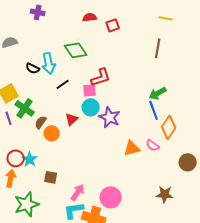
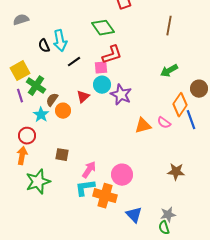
green diamond: (76, 50) -> (103, 28), moved
black semicircle: (33, 68) -> (44, 46), turned 40
blue line: (154, 110) -> (191, 120), moved
cyan star: (30, 159) -> (41, 115), moved
brown circle: (188, 162) -> (199, 89), moved

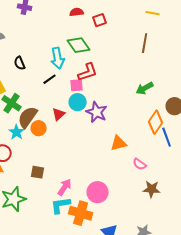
cyan arrow: (60, 41) -> (58, 58), moved
brown semicircle: (52, 100) -> (28, 117), size x1.6
pink semicircle: (164, 123) -> (140, 164), moved

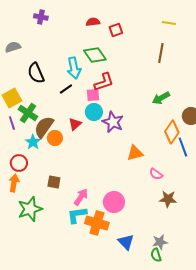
black semicircle: (20, 63) -> (36, 73), size x1.5

